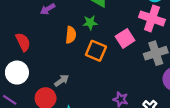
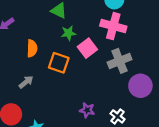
green star: (90, 23) -> (68, 33), moved
gray arrow: (62, 81) -> (26, 82), moved

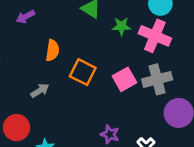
green star: (68, 33) -> (121, 26), moved
pink square: (87, 48) -> (124, 79), moved

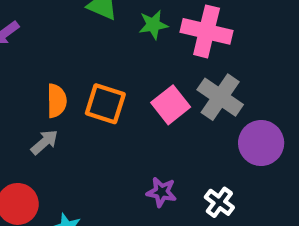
orange semicircle: (52, 50) -> (57, 101), moved
gray cross: (157, 79) -> (220, 97), turned -32

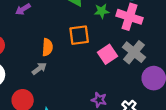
orange square: (105, 104) -> (79, 35), moved, turned -30

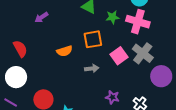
orange semicircle: (47, 47) -> (65, 51), turned 70
gray arrow: (39, 69) -> (92, 68), moved, turned 32

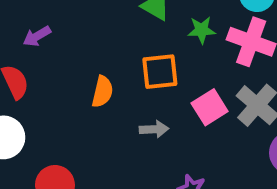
purple arrow: (41, 17) -> (37, 36), moved
orange semicircle: (65, 51) -> (102, 92), turned -63

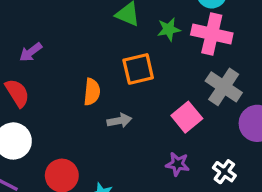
pink square: (210, 107) -> (187, 117), moved
gray arrow: (154, 129) -> (119, 121), moved

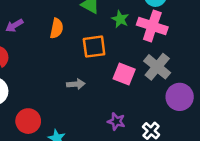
green star: (169, 29) -> (120, 19), turned 30
orange semicircle: (92, 92) -> (57, 28), moved
pink square: (187, 117) -> (124, 74), moved, turned -35

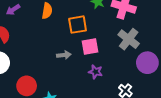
pink square: (124, 74) -> (90, 46), moved, turned -30
purple star: (116, 121) -> (96, 72), moved

